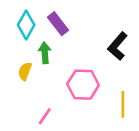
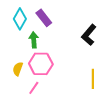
yellow semicircle: (25, 71) -> (18, 69), moved
pink hexagon: (83, 85) -> (41, 64), moved

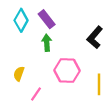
green arrow: (34, 40) -> (47, 43), moved
pink hexagon: (41, 64) -> (67, 71), moved

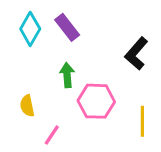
green arrow: (47, 43) -> (67, 75), moved
yellow semicircle: (19, 74) -> (27, 106), turned -32

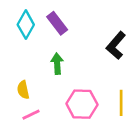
pink hexagon: (96, 101) -> (82, 104), moved
pink line: (52, 135) -> (31, 115), moved, turned 30

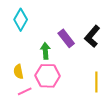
purple rectangle: (57, 23) -> (66, 38), moved
pink hexagon: (82, 104) -> (48, 76), moved

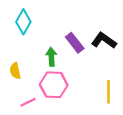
black L-shape: (92, 36) -> (104, 40), turned 85
yellow semicircle: (18, 72) -> (15, 71), moved

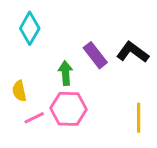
pink line: (28, 102) -> (34, 118), moved

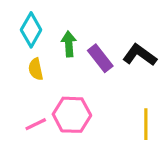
green arrow: (66, 73) -> (69, 44), moved
yellow semicircle: (19, 91) -> (36, 69), moved

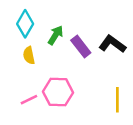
green arrow: (69, 44) -> (55, 35), turned 36

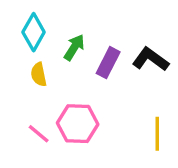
purple rectangle: (81, 47) -> (108, 63), turned 65
pink line: (29, 100) -> (39, 134), turned 66

